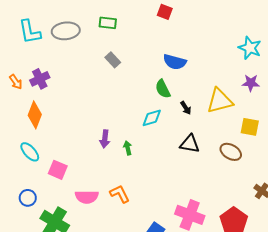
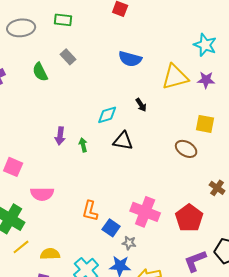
green semicircle: (163, 89) -> (40, 72), moved
yellow triangle: (220, 101) -> (175, 77), moved
black triangle: (190, 144) -> (123, 141), moved
orange L-shape: (120, 194) -> (90, 211), moved, turned -140

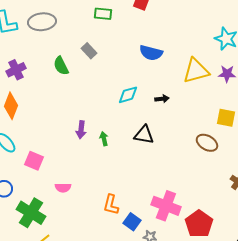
green rectangle: (63, 20) -> (103, 14), moved
black arrow: (141, 105) -> (162, 99), turned -64
cyan diamond: (107, 115) -> (128, 95), moved
pink semicircle: (42, 194) -> (63, 188), size x0.7
red pentagon: (189, 218) -> (199, 224), moved

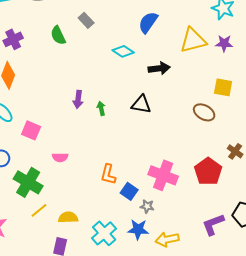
blue semicircle: (151, 53) -> (148, 22), turned 110
cyan diamond: (128, 95) -> (123, 51), moved, turned 50
black arrow: (162, 99) -> (159, 68), size x1.5
red pentagon: (199, 224) -> (208, 171), moved

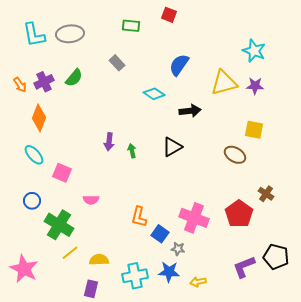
green semicircle: (58, 35) -> (74, 78), moved, turned -114
black triangle: (141, 104) -> (172, 147), turned -40
cyan cross: (104, 233) -> (135, 276), turned 30
yellow arrow: (167, 239) -> (198, 282), size x0.7

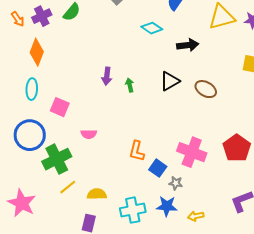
cyan ellipse: (34, 155) -> (32, 89), turned 45
brown ellipse: (235, 155) -> (206, 89), moved
blue circle: (32, 201) -> (30, 135), size x1.8
green cross: (59, 225) -> (57, 159), turned 32

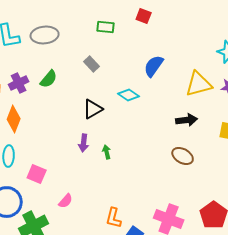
black arrow: (188, 45) -> (187, 120), moved
black triangle: (170, 81) -> (93, 109), moved
pink semicircle: (89, 134) -> (66, 201), turned -49

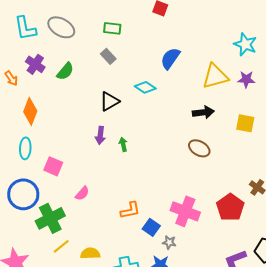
green rectangle: (106, 27) -> (112, 28), moved
gray ellipse: (45, 35) -> (61, 27), turned 36
purple cross: (19, 83) -> (35, 64), moved, turned -30
orange L-shape: (114, 218) -> (130, 210), turned -115

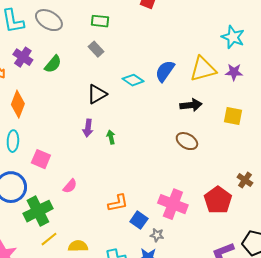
blue semicircle: (170, 58) -> (165, 71), moved

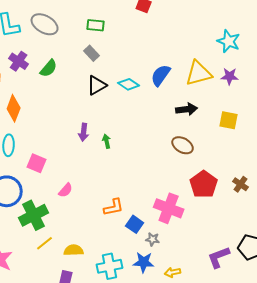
black triangle: (97, 94) -> (97, 85), moved
red pentagon: (218, 200) -> (204, 184), moved

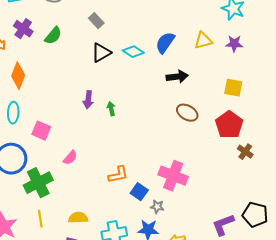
yellow triangle: (199, 73) -> (203, 41), size x0.7
black arrow: (187, 109) -> (177, 77), moved
red pentagon: (204, 184) -> (229, 125), moved
yellow line: (45, 243) -> (40, 219), moved, turned -60

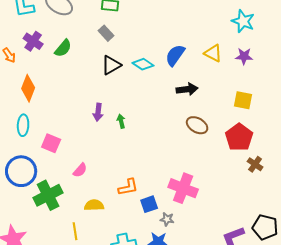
yellow triangle: (203, 41) -> (213, 53), turned 42
blue square: (139, 192) -> (149, 204), turned 36
yellow semicircle: (78, 218) -> (94, 205), moved
yellow line: (40, 219) -> (75, 231), moved

